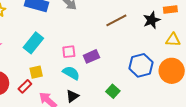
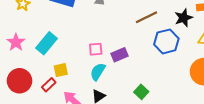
cyan rectangle: (33, 43) -> (47, 43), moved
blue hexagon: (141, 65) -> (166, 41), moved
cyan semicircle: (71, 73) -> (98, 72), turned -90

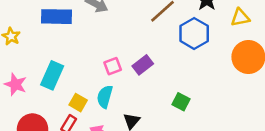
yellow square: (61, 70) -> (78, 103), turned -32
cyan semicircle: (98, 72) -> (105, 97), moved

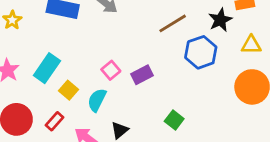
pink square: (113, 66) -> (111, 70), turned -30
yellow square: (78, 103) -> (68, 90), moved

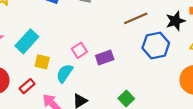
yellow square: (68, 90) -> (42, 62), turned -35

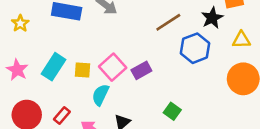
pink square: (79, 50) -> (113, 67), size x1.5
yellow square: (42, 62) -> (82, 70), moved

